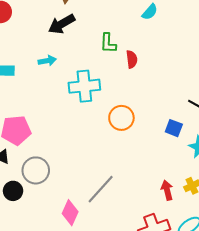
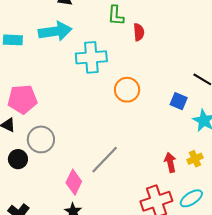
cyan arrow: (47, 61) -> (55, 31), size x1.8

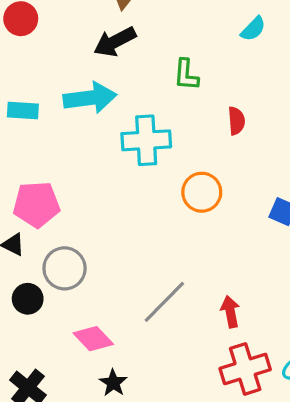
red semicircle: (139, 32) -> (236, 121), moved
red arrow: (170, 162) -> (230, 312), moved
pink diamond: (74, 182) -> (93, 339), moved, turned -70

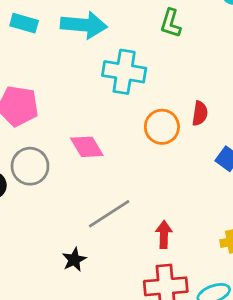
red semicircle: (236, 121) -> (200, 113), moved
pink diamond: (93, 339) -> (87, 147), moved
black star: (113, 383) -> (74, 260), moved

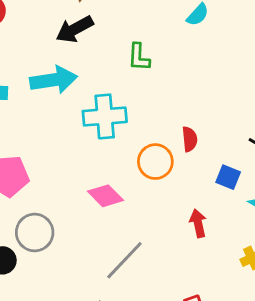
pink diamond: (87, 147) -> (105, 196), moved
red arrow: (164, 235) -> (198, 223), moved

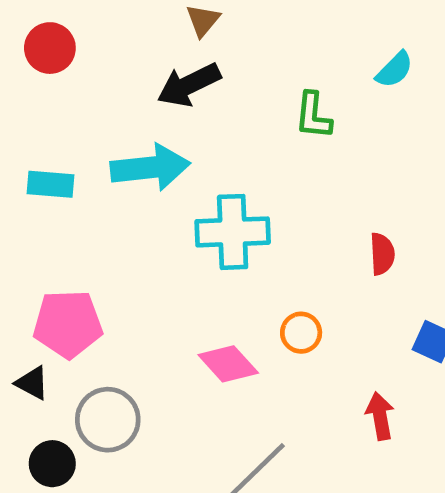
green L-shape: (139, 57) -> (313, 116), moved
red semicircle: (190, 139) -> (382, 254), moved
orange circle: (155, 162) -> (301, 333), moved, size x0.7

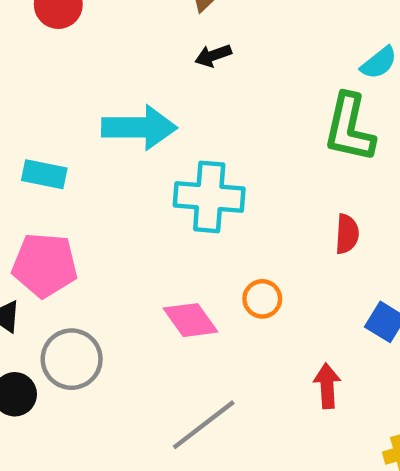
black arrow: (189, 85) -> (213, 56), moved, size x0.6
green L-shape: (313, 116) -> (349, 128), moved, size x1.5
cyan rectangle: (51, 184) -> (44, 174), moved

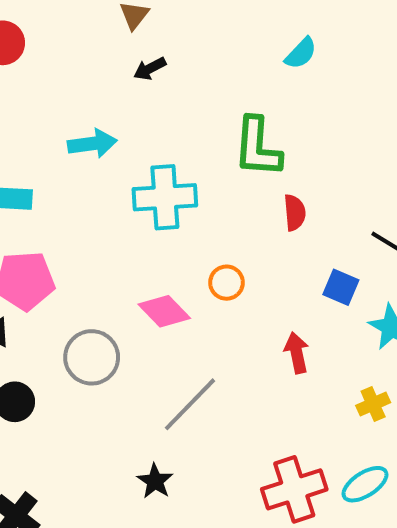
cyan arrow: (139, 128) -> (92, 144), size x0.7
green L-shape: (349, 128) -> (257, 147), moved
gray circle: (72, 359) -> (92, 357), moved

